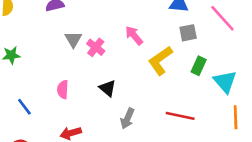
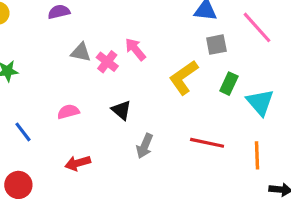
pink arrow: (134, 35) -> (135, 49), moved
gray triangle: (73, 39) -> (81, 52), turned -48
pink semicircle: (63, 90) -> (68, 112), turned 72
orange line: (236, 117) -> (257, 155), moved

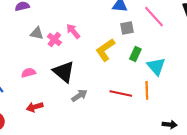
black triangle: (121, 110) -> (64, 72), size x1.6
gray arrow: (145, 146) -> (79, 96), turned -147
orange line: (257, 155) -> (147, 90), moved

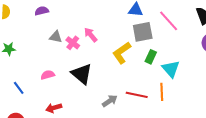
gray square: (127, 28) -> (143, 32), size x1.5
gray arrow: (79, 96) -> (110, 101), moved

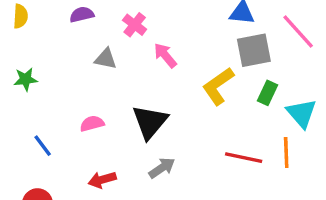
pink cross: (73, 43) -> (135, 25), moved
black triangle: (82, 74) -> (150, 122), turned 30
gray arrow: (110, 101) -> (162, 168), moved

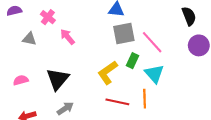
pink line: (298, 32) -> (152, 42), moved
yellow L-shape: (218, 86) -> (108, 73), moved

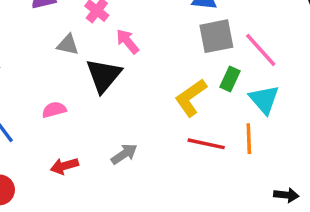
black triangle: (58, 79) -> (104, 76), moved

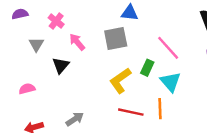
gray square: (216, 36) -> (116, 39), moved
gray triangle: (68, 45) -> (36, 44), turned 49
black triangle: (104, 76) -> (61, 65), size x0.7

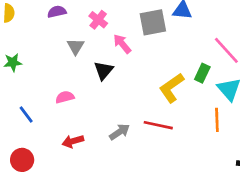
gray square: (116, 39) -> (153, 22), moved
red line: (131, 112) -> (158, 125), moved

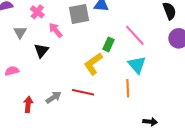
green rectangle: (202, 73) -> (108, 44), moved
red arrow: (73, 141) -> (28, 104), moved, turned 112

